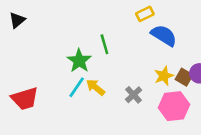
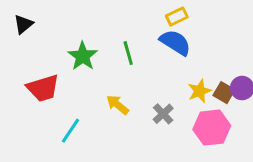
blue semicircle: (164, 35) -> (175, 42), moved
green star: (79, 61) -> (83, 56), moved
cyan line: (77, 87) -> (70, 131), moved
red trapezoid: (25, 99) -> (43, 88), moved

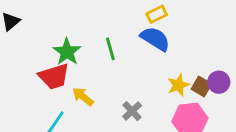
red trapezoid: (43, 88) -> (54, 76), moved
yellow arrow: (118, 105) -> (83, 97), moved
gray cross: (163, 114) -> (132, 111), moved

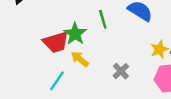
green star: (67, 52) -> (75, 34), moved

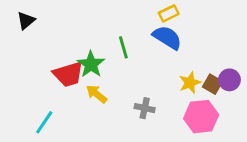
gray cross: (121, 71) -> (145, 108), turned -35
cyan line: (57, 81) -> (44, 122), moved

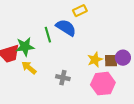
blue semicircle: (167, 37) -> (66, 28), moved
green star: (91, 64) -> (25, 47), turned 30
brown square: (212, 84) -> (111, 61), turned -32

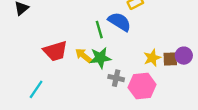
green star: (25, 47) -> (100, 58), moved
yellow arrow: (29, 68) -> (83, 56), moved
pink hexagon: (103, 84) -> (142, 86), moved

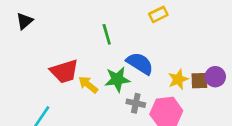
blue semicircle: (120, 22) -> (140, 63), moved
green line: (99, 30) -> (107, 34), moved
yellow arrow: (83, 56) -> (88, 85), moved

